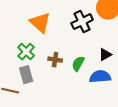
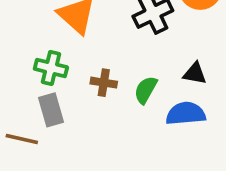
green cross: (26, 52) -> (51, 68), turned -30
black triangle: (105, 55) -> (195, 73), turned 40

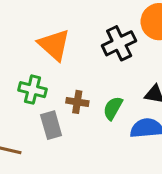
gray rectangle: (51, 110) -> (51, 125), moved

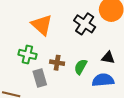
black cross: (119, 43) -> (85, 24), turned -30

